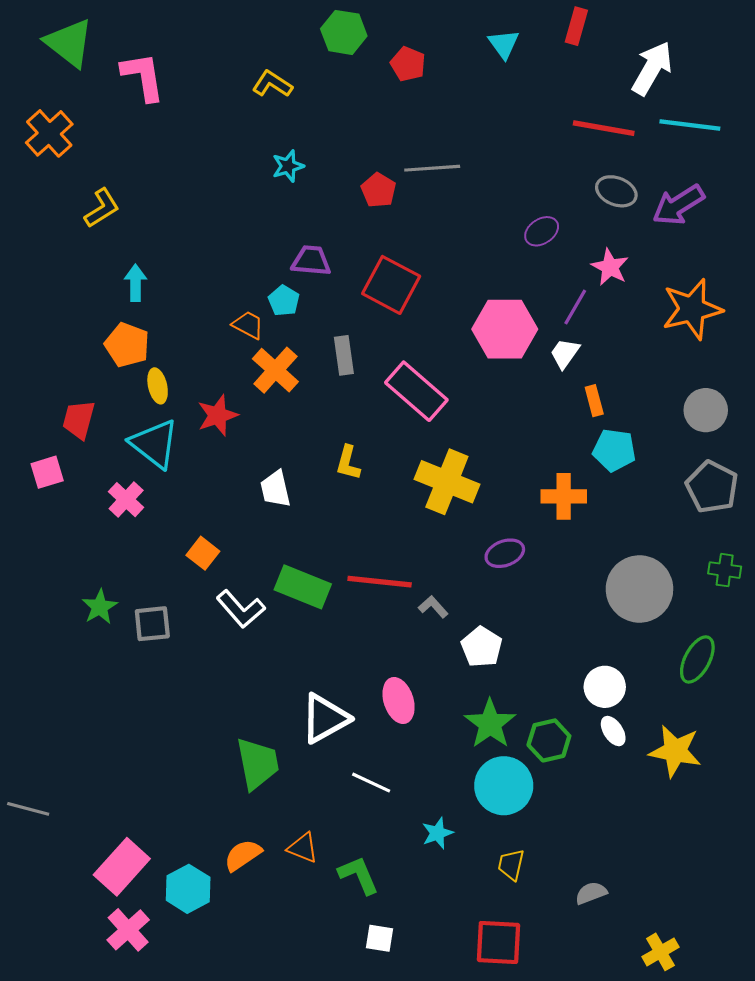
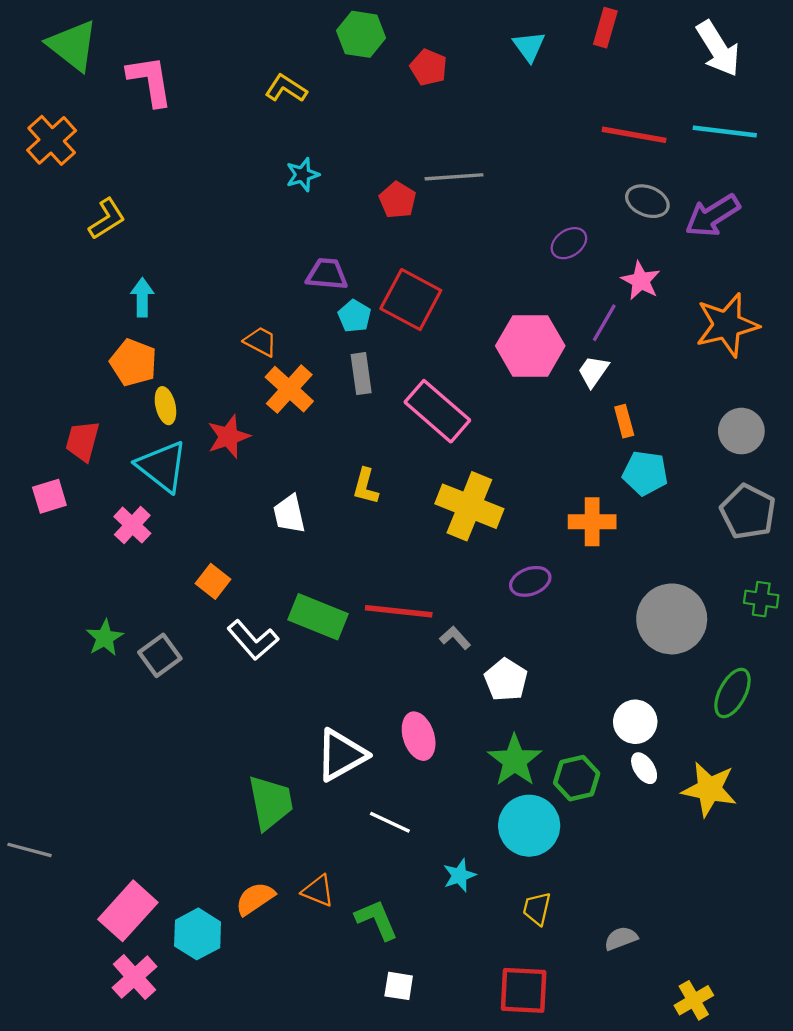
white arrow: (652, 68) -> (718, 49), moved, turned 118
cyan pentagon: (284, 301) -> (354, 316), moved
gray square: (152, 624) -> (160, 655), turned -30

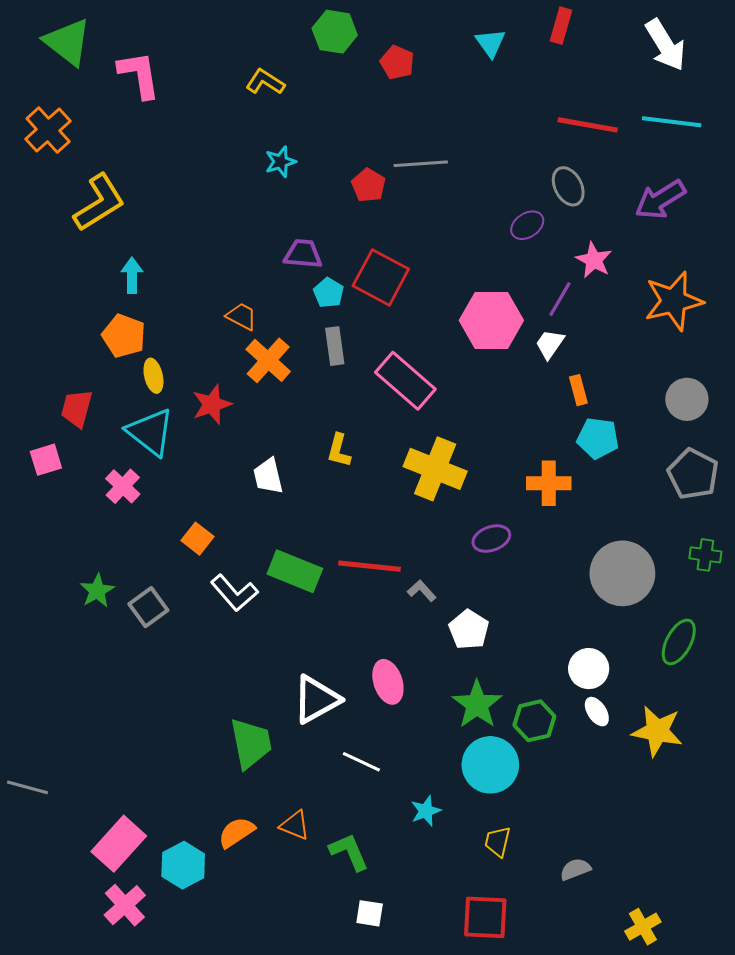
gray ellipse: (647, 201) -> (568, 186), moved, turned 42
yellow L-shape: (107, 219) -> (99, 203), size x1.5

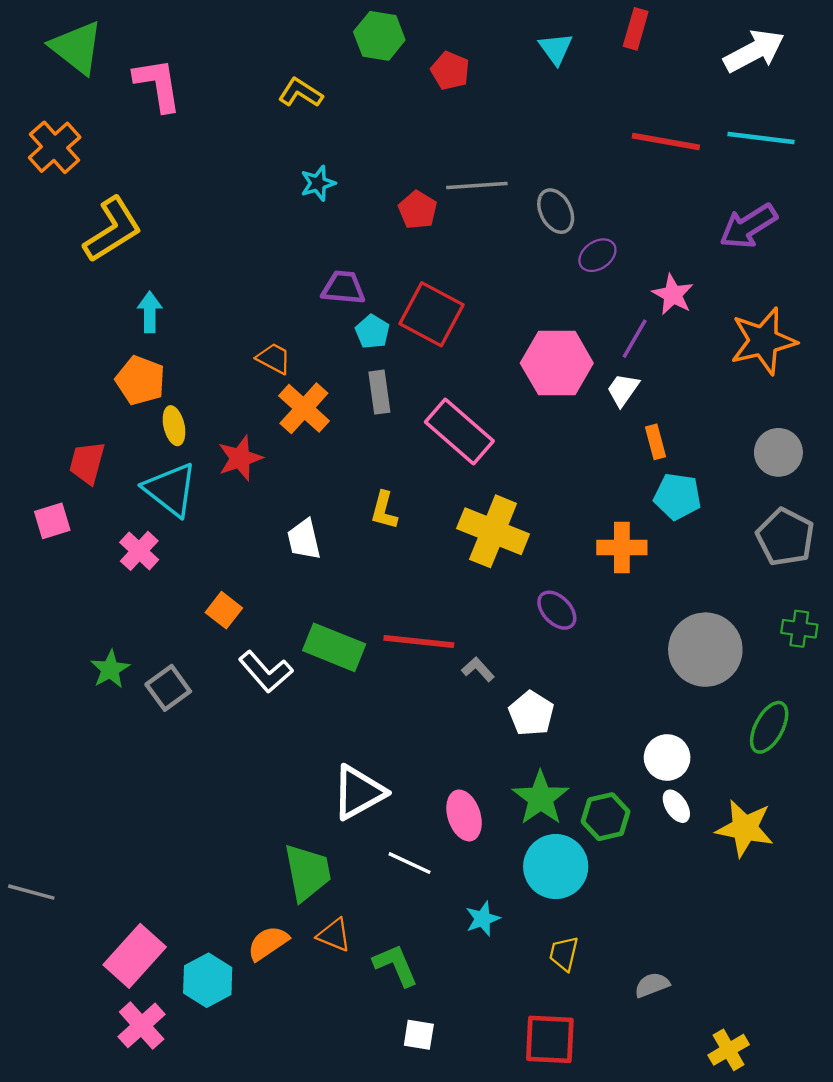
white arrow: (665, 45) -> (754, 51), turned -86
gray ellipse: (568, 186) -> (556, 211), moved
purple ellipse: (491, 539) -> (557, 610), turned 66
pink ellipse: (388, 682) -> (464, 815), moved
green trapezoid: (251, 743) -> (307, 872), moved

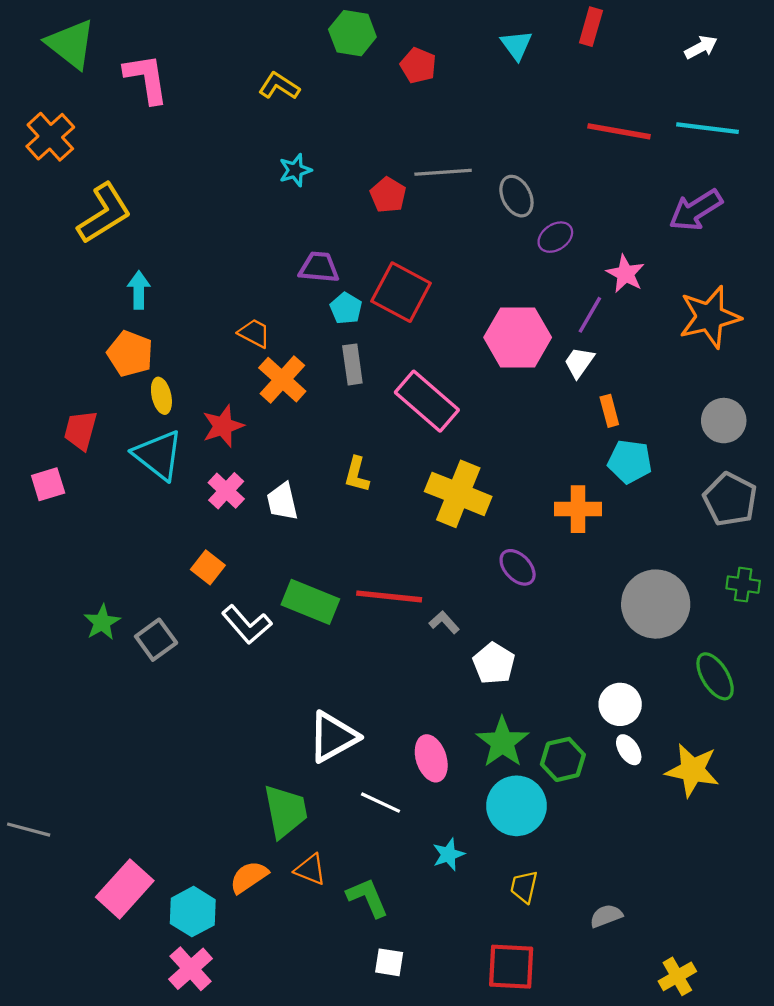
white arrow: (754, 51) -> (701, 47), size x0.6
pink cross: (139, 551) -> (226, 491), moved
green ellipse: (769, 727) -> (715, 676), turned -60
pink cross: (142, 1025) -> (191, 969), moved

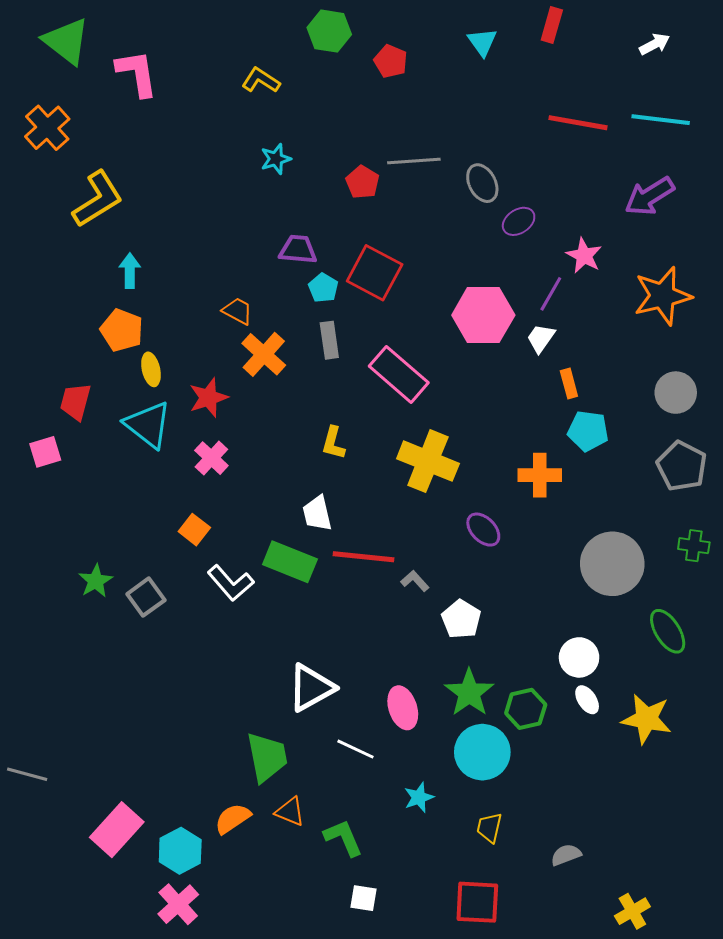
white trapezoid: (282, 501) -> (317, 513), moved

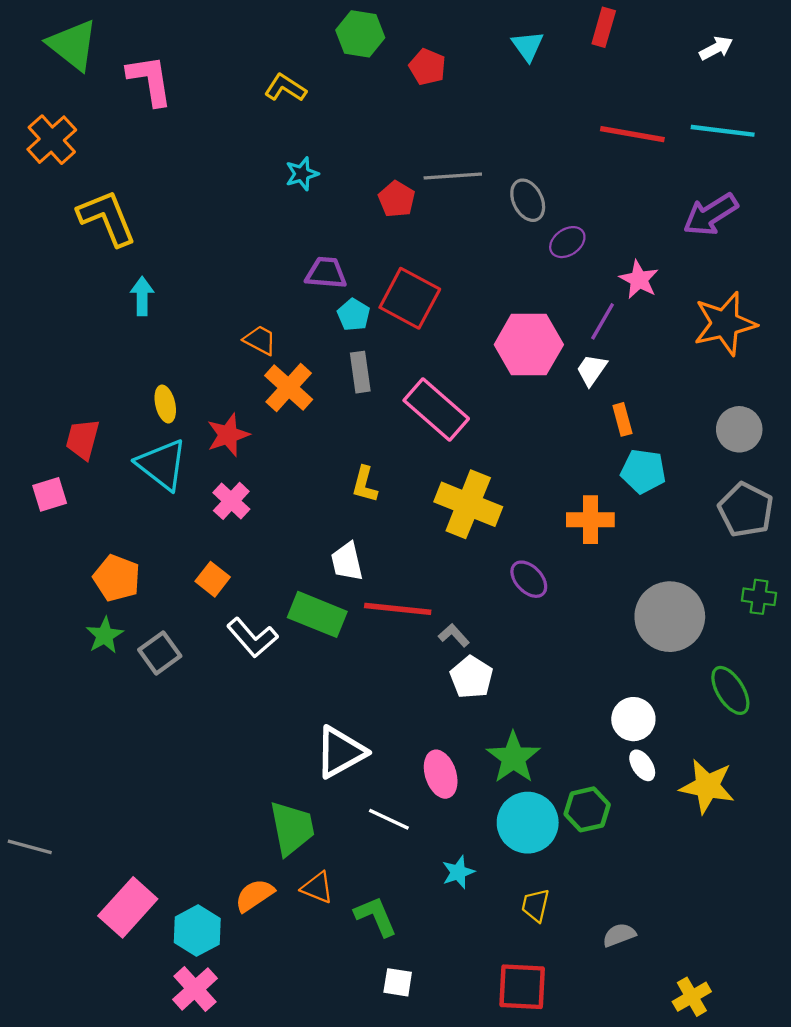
yellow L-shape: (98, 199) -> (107, 218), turned -80
orange pentagon: (122, 330) -> (117, 578), moved
white pentagon: (461, 619) -> (471, 677), moved
green hexagon: (526, 709) -> (587, 809), moved

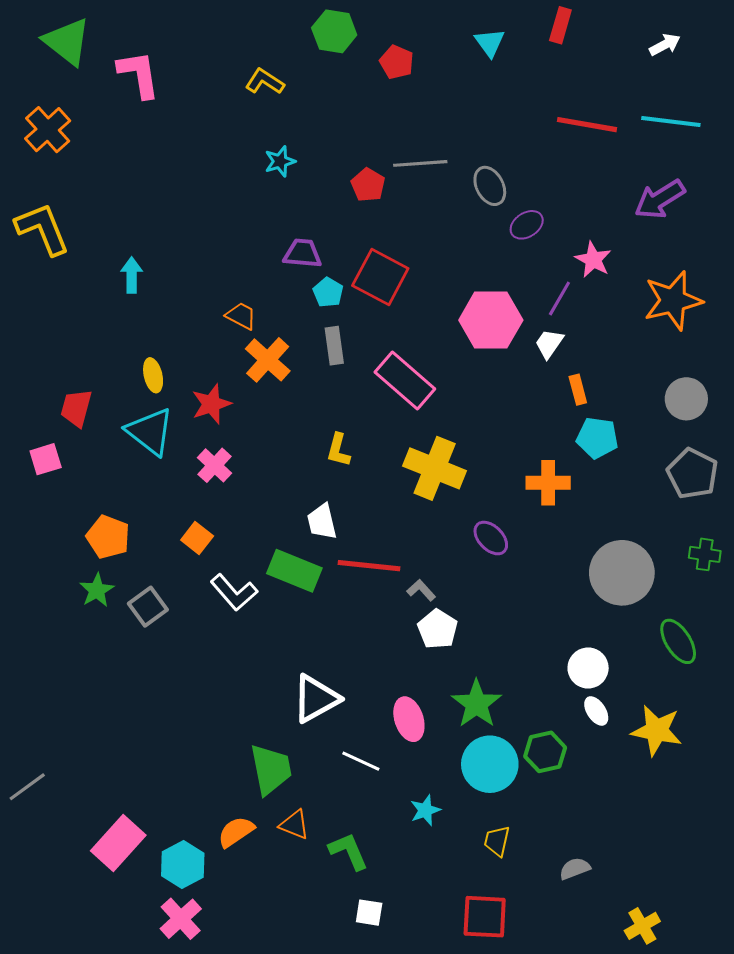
yellow L-shape: (107, 218) -> (43, 229), moved
gray line: (30, 847) -> (27, 787), turned -51

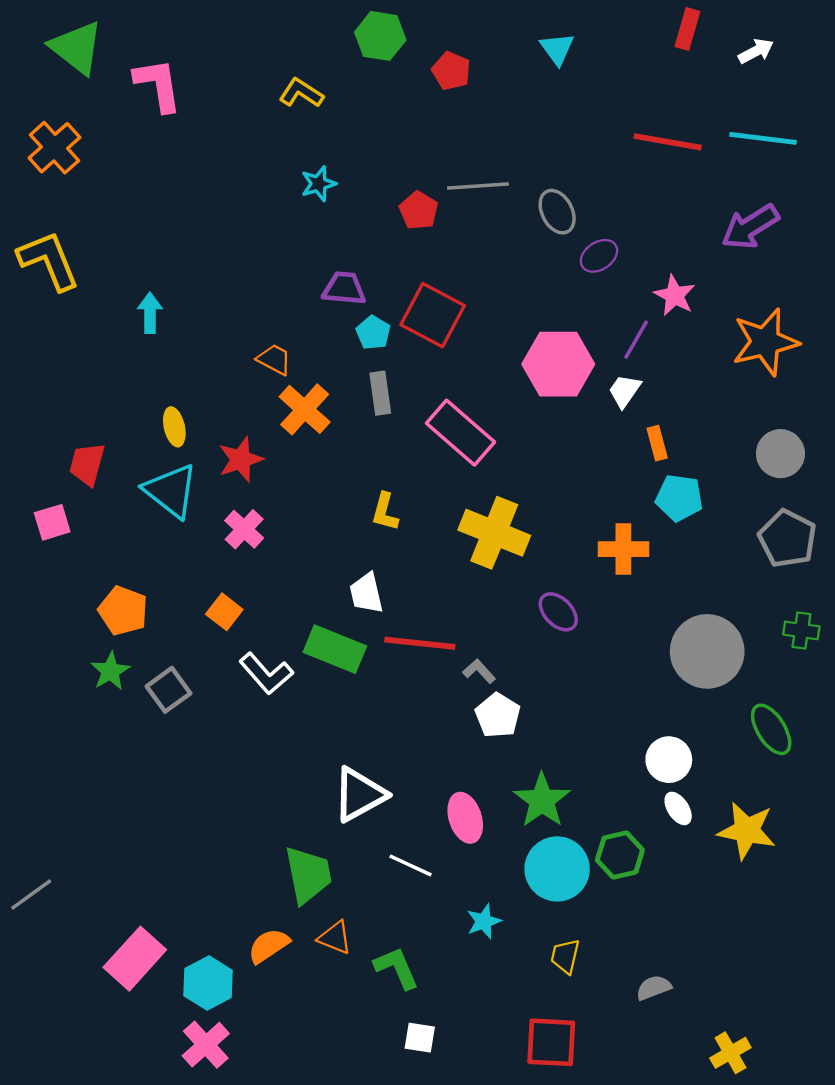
red rectangle: (560, 25) -> (687, 29), moved

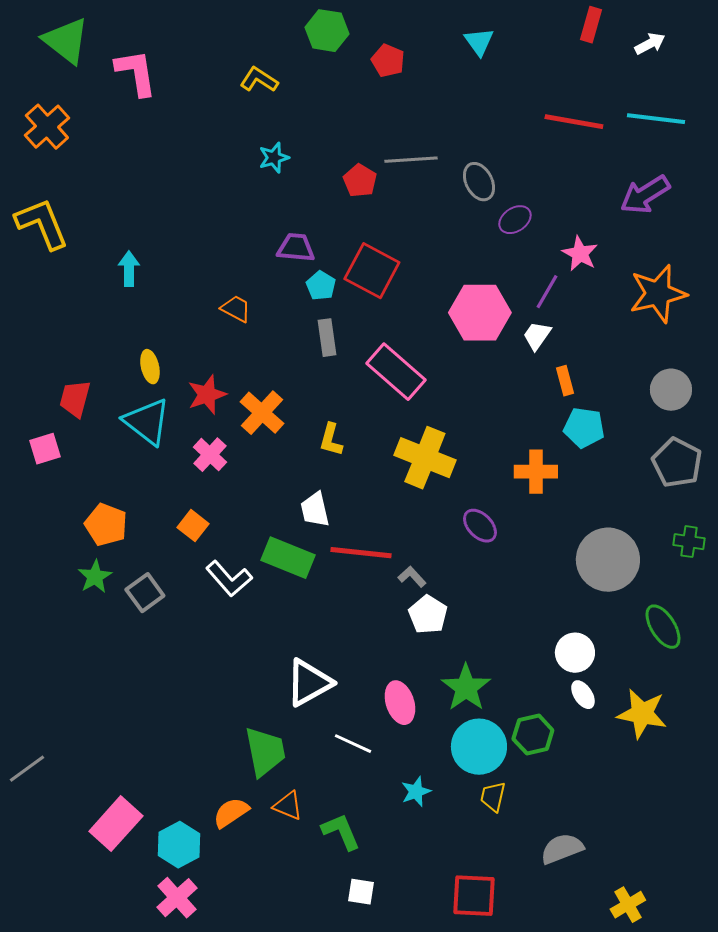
orange cross: (305, 409) -> (262, 413), moved
yellow trapezoid: (565, 956) -> (493, 797), moved
gray semicircle: (654, 988) -> (562, 849), size x1.4

